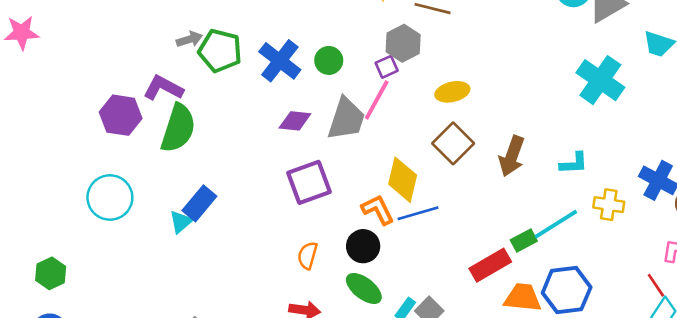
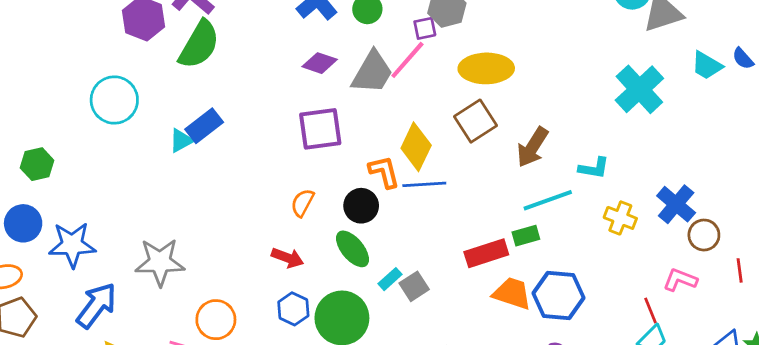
yellow ellipse: (452, 92) -> (486, 68), size x1.5
cyan line: (556, 224) -> (548, 200), moved

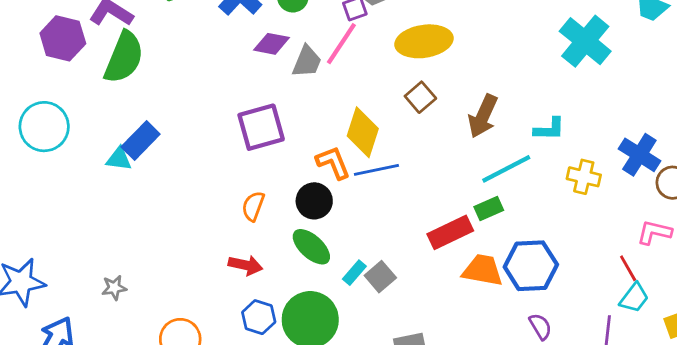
purple diamond: (320, 63) -> (271, 44), moved
gray trapezoid: (372, 72) -> (307, 62), size x0.7
brown square: (475, 121) -> (420, 97), size x0.7
cyan triangle: (181, 140) -> (119, 159), turned 44
gray star: (160, 262) -> (114, 288), size x0.5

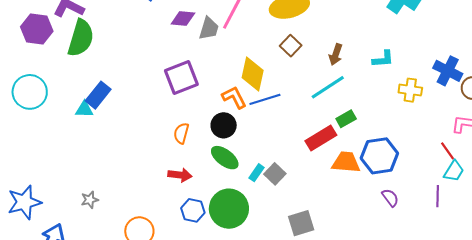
brown arrow: (483, 116) -> (336, 55), size x0.7
cyan line: (506, 169) -> (328, 87), moved

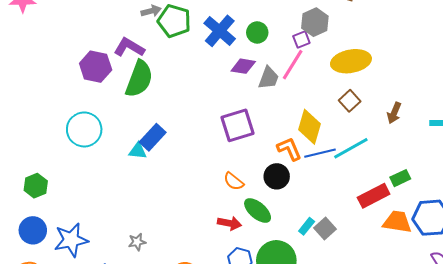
cyan line: (328, 87) -> (351, 148), moved
orange semicircle: (181, 133) -> (234, 181), turned -70
green ellipse: (225, 158) -> (258, 211), moved

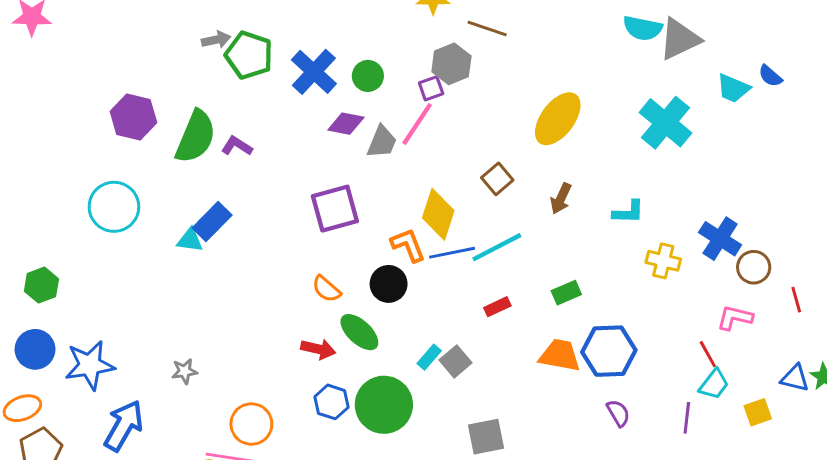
purple L-shape: (129, 47) -> (237, 146), moved, size x0.7
yellow ellipse: (351, 61) -> (558, 119), moved, turned -45
red rectangle: (374, 196) -> (497, 307), moved, size x0.6

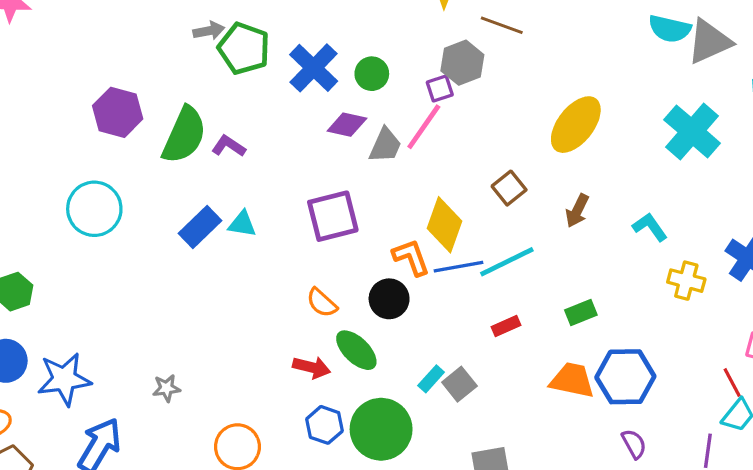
cyan L-shape: (628, 212) -> (650, 227), turned -128
cyan triangle: (190, 240) -> (242, 224), moved

